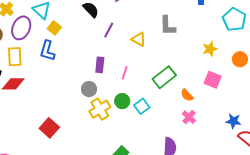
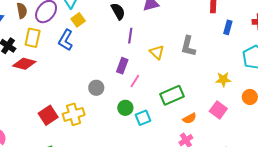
purple line: (109, 30) -> (130, 36), turned -35
purple rectangle: (100, 65) -> (122, 66), moved
orange semicircle: (187, 95) -> (190, 118), turned -88
yellow cross: (100, 109) -> (74, 114), moved

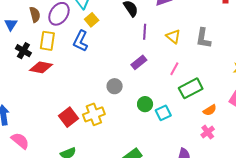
yellow triangle: (157, 52) -> (173, 36), moved
purple rectangle: (122, 66) -> (139, 62), turned 35
pink line: (135, 81) -> (174, 69), moved

